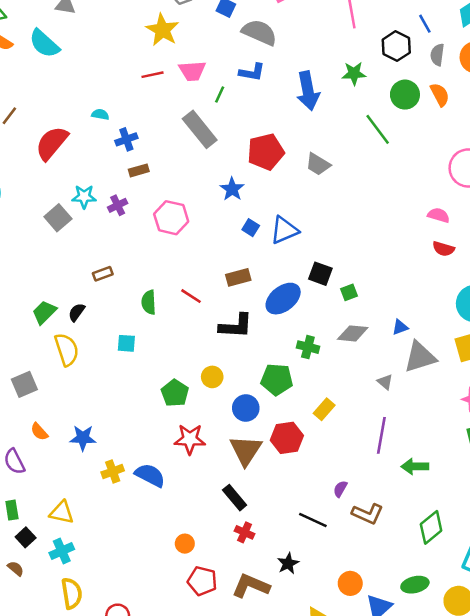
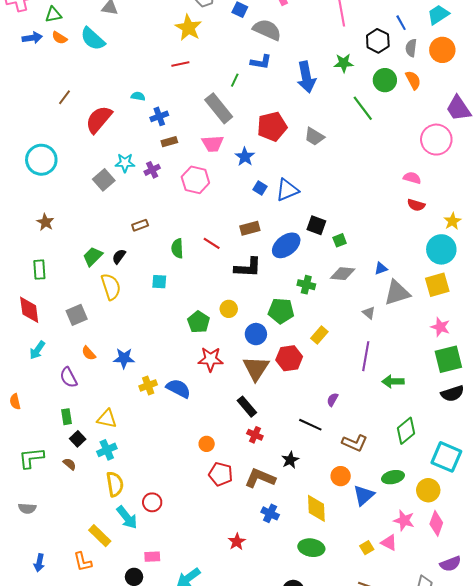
pink trapezoid: (192, 71) -> (213, 144), moved
brown L-shape: (368, 514) -> (355, 443), moved

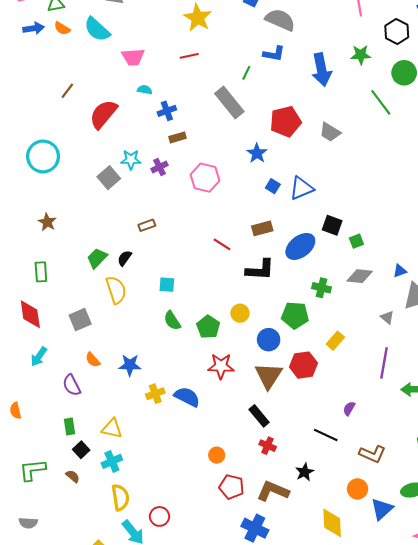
pink trapezoid: (213, 144) -> (133, 57), moved
green semicircle: (177, 248) -> (172, 321), moved, turned -30
blue cross: (270, 513) -> (255, 528), moved, size x1.4

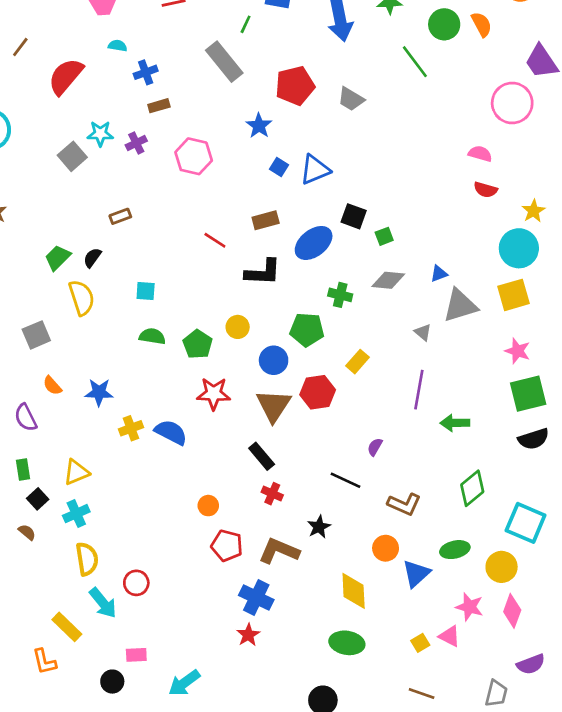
green semicircle: (172, 321) -> (152, 336), turned 132
yellow triangle: (112, 429) -> (76, 472), turned -35

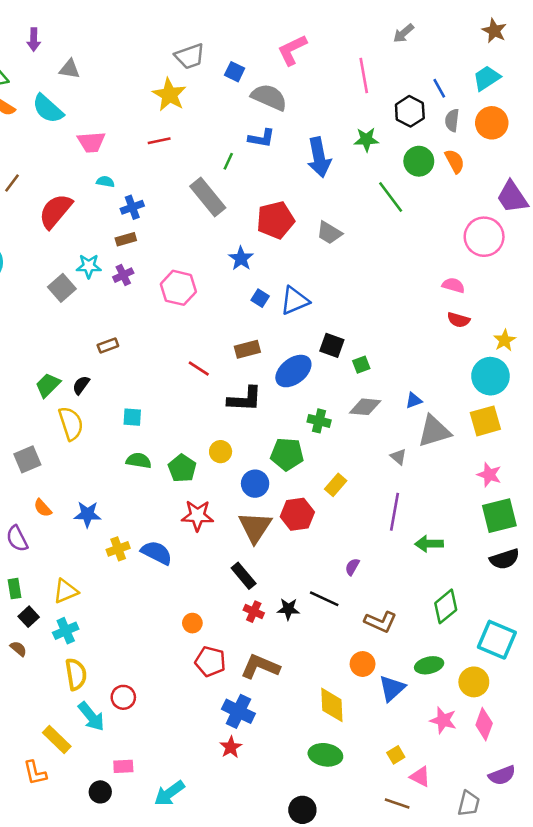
brown rectangle: (159, 106) -> (126, 239), moved
black star: (319, 527) -> (288, 609), moved, turned 30
pink triangle: (450, 636) -> (420, 777), moved

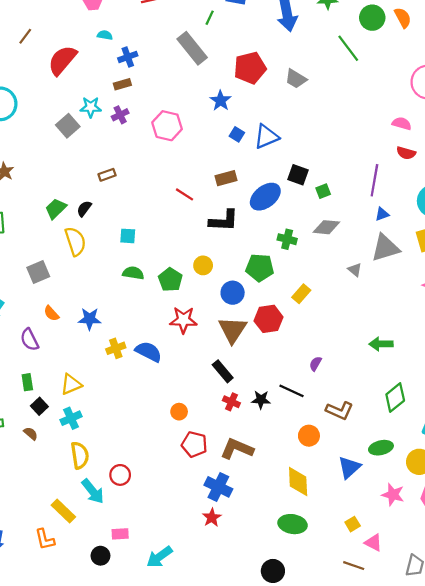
blue triangle: (414, 400) -> (382, 214), moved
purple line: (395, 512) -> (374, 180), moved
orange circle: (363, 664) -> (309, 436), moved

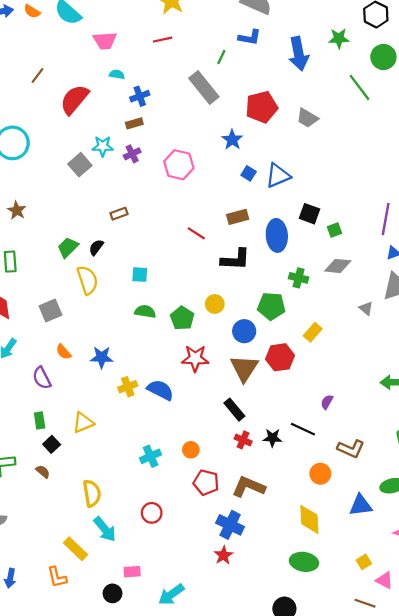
blue ellipse: (265, 197) -> (277, 235), turned -56
cyan cross: (71, 418) -> (151, 456), moved
blue triangle: (349, 467) -> (361, 505), turned 35
red circle: (120, 475) -> (152, 513), moved

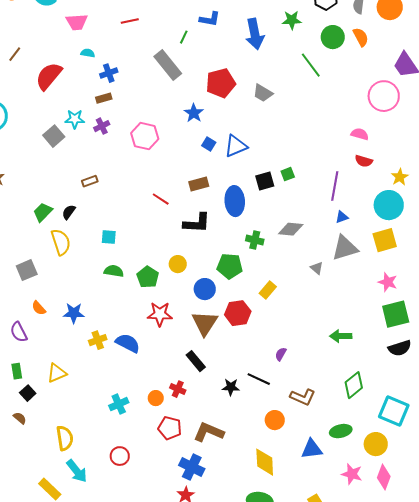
black square: (309, 214) -> (265, 181), turned -36
green square: (334, 230) -> (288, 174), moved
red cross: (243, 440) -> (178, 389), moved

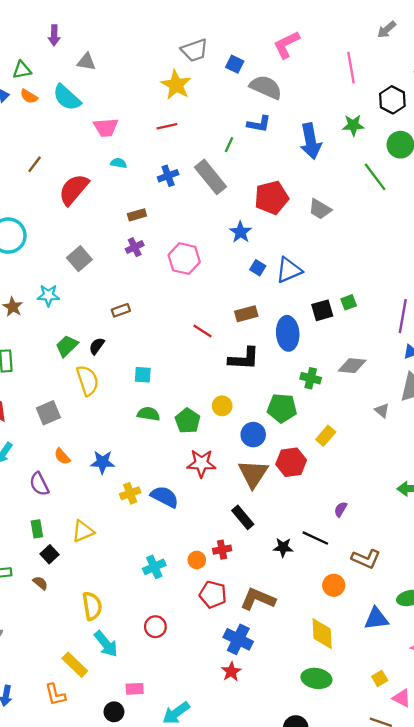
blue cross: (109, 73) -> (168, 176), moved
cyan star: (75, 119) -> (48, 295), moved
red cross: (178, 389) -> (222, 550), turned -35

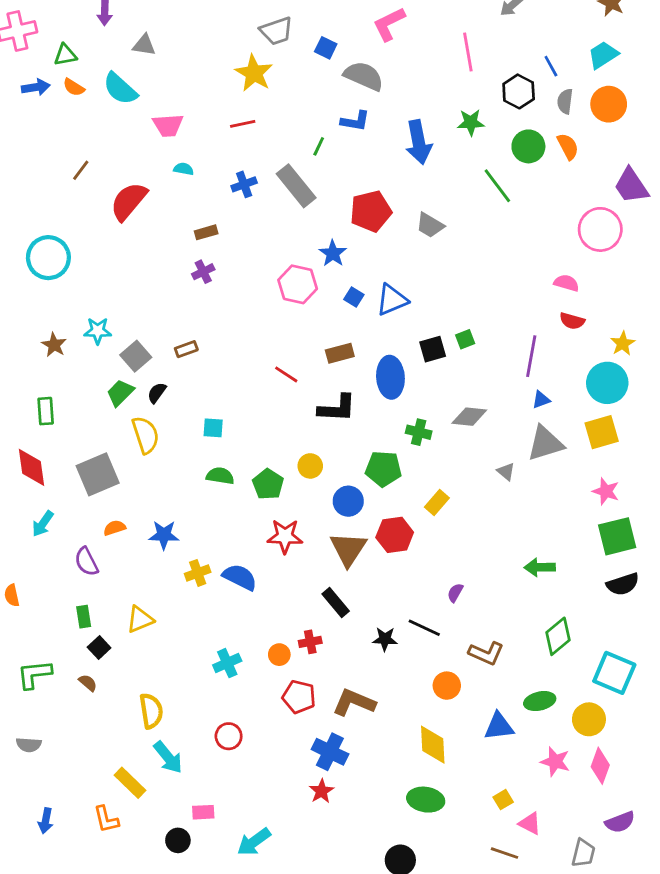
gray square: (79, 259) -> (136, 356), moved
pink hexagon: (184, 259) -> (298, 284), moved
gray square: (48, 413) -> (98, 474), size x1.4
orange semicircle: (62, 456) -> (115, 528), turned 114

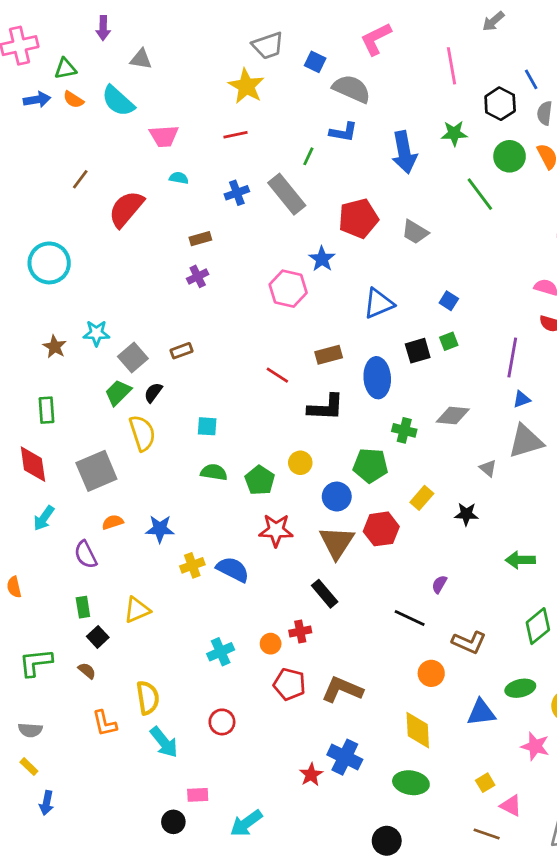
blue square: (354, 297) -> (449, 301), moved
black star: (385, 639) -> (466, 514), moved
blue cross: (330, 752) -> (345, 757), moved
yellow rectangle: (130, 783) -> (29, 767), moved, size x0.6
orange L-shape: (106, 819) -> (105, 723), moved

